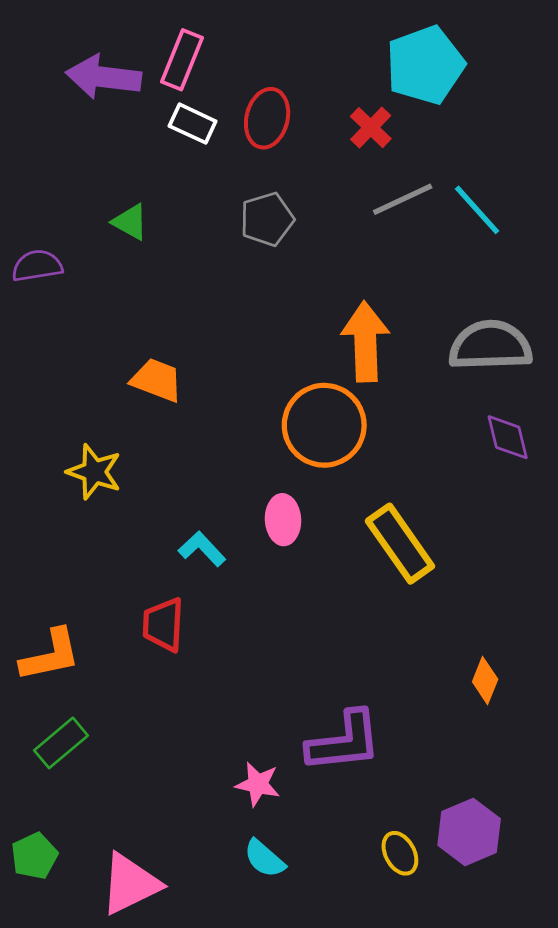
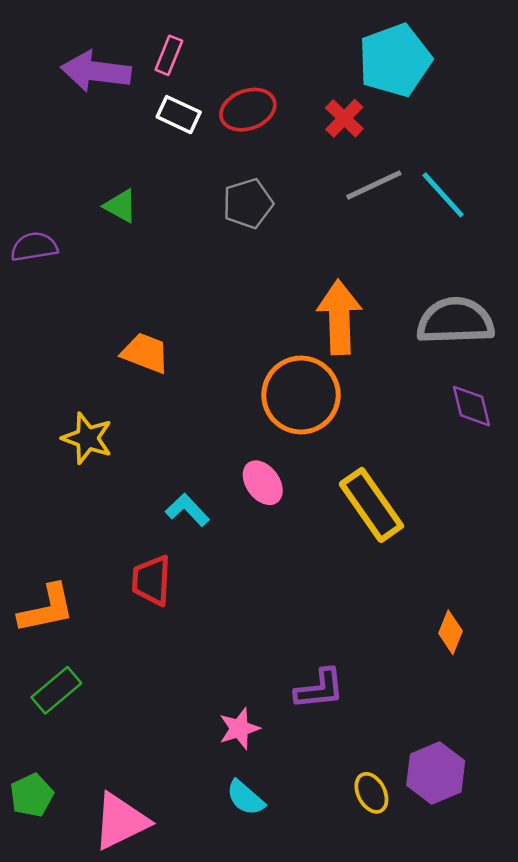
pink rectangle: (182, 60) -> (169, 55), size x0.7
red ellipse: (267, 118) -> (248, 110), turned 56
pink ellipse: (283, 520) -> (263, 483), turned -33
purple L-shape: (344, 742) -> (320, 689), size x0.7
pink star: (258, 784) -> (239, 729), turned -30

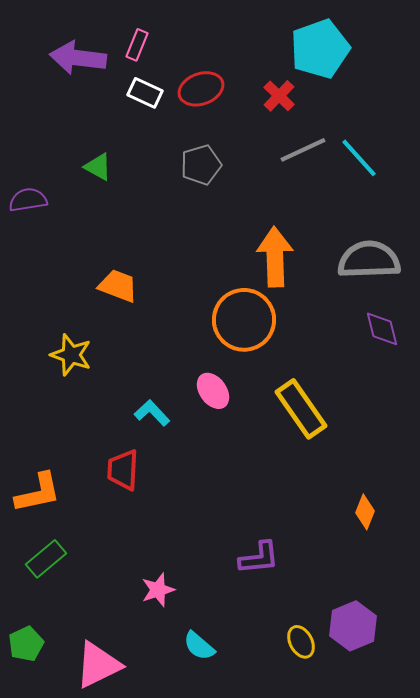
pink star: (239, 729) -> (158, 590), moved

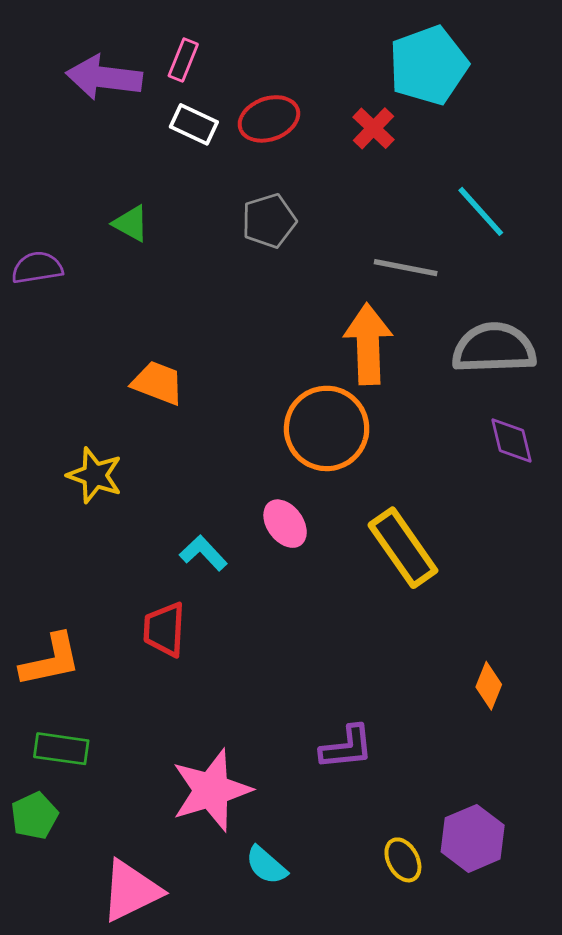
gray line: (303, 150) -> (406, 268), moved, turned 36
green rectangle: (46, 559) -> (61, 749), turned 48
pink star: (158, 590) -> (211, 790), size x1.8
green pentagon: (26, 644) -> (34, 816), moved

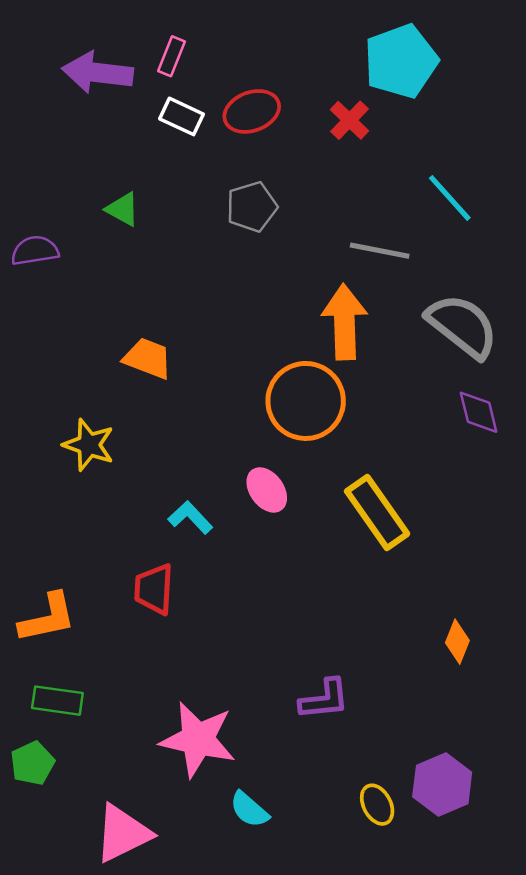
gray semicircle: (494, 348) -> (462, 326), turned 40
pink star: (211, 790) -> (198, 739), turned 30

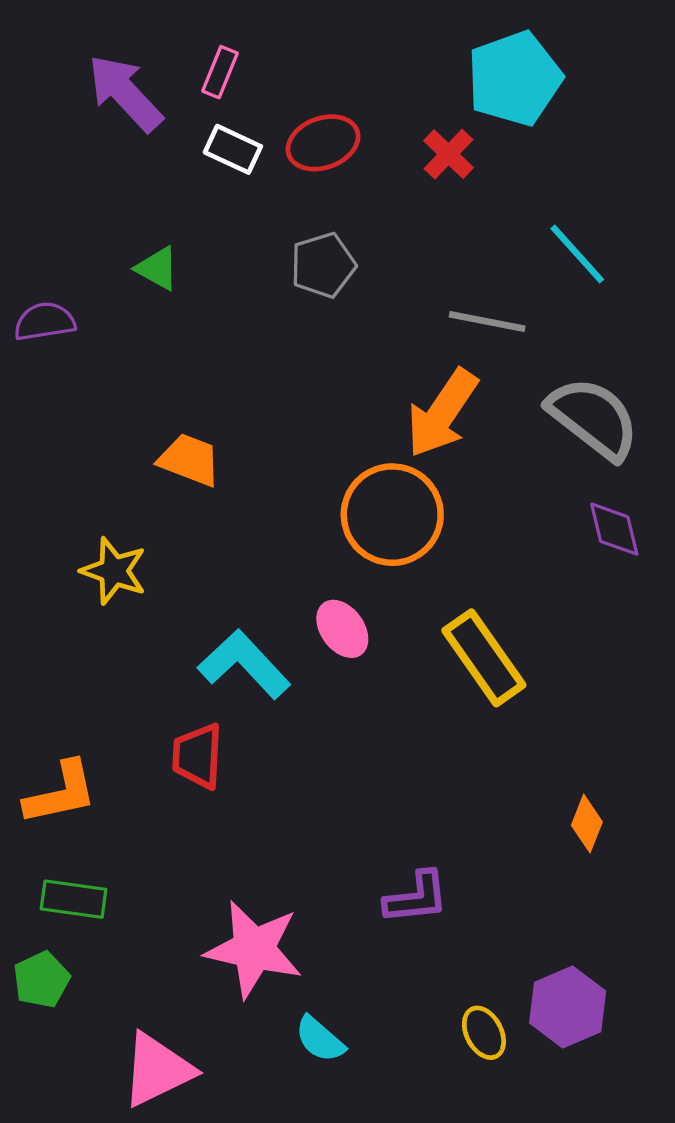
purple arrow: (98, 73) -> (125, 93), turned 40
orange arrow: (344, 322) -> (442, 413), turned -144
cyan L-shape: (190, 518) -> (244, 664), size x1.6

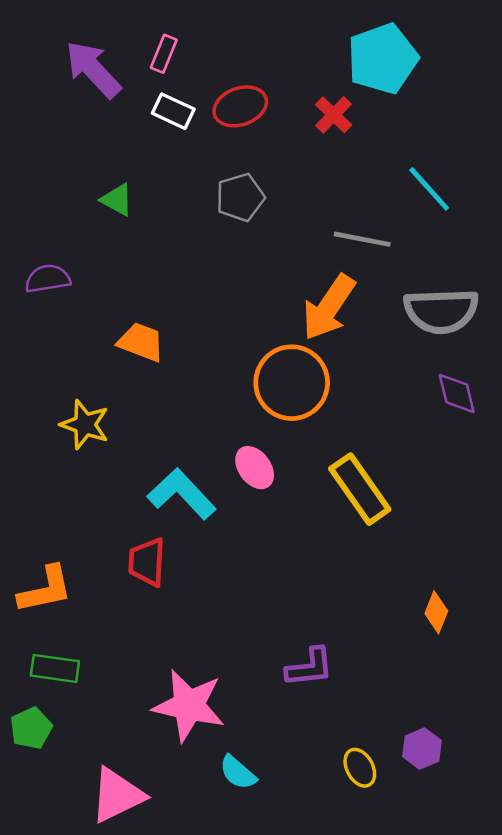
purple semicircle: (45, 322) -> (48, 279), moved
gray semicircle: (593, 418) -> (441, 311), turned 140
purple hexagon: (568, 1007) -> (422, 749), size x0.7

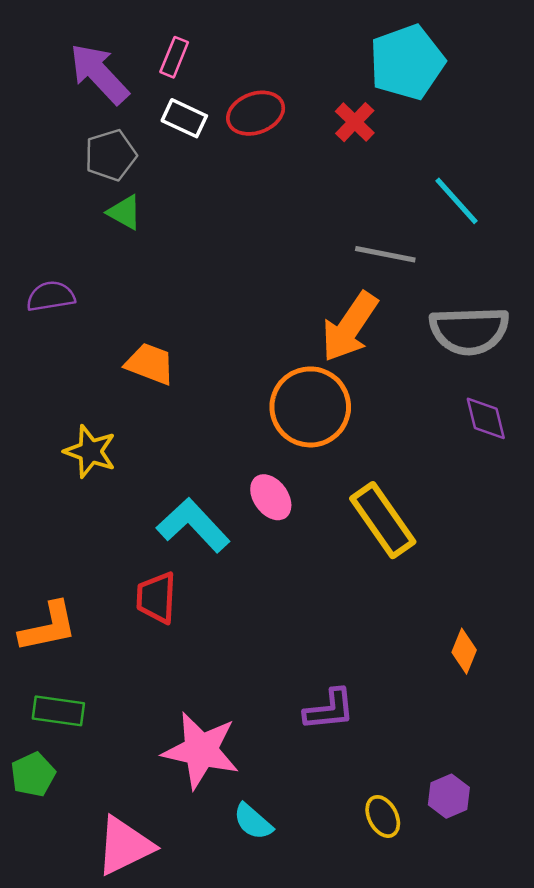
gray pentagon: (240, 197) -> (111, 155), moved

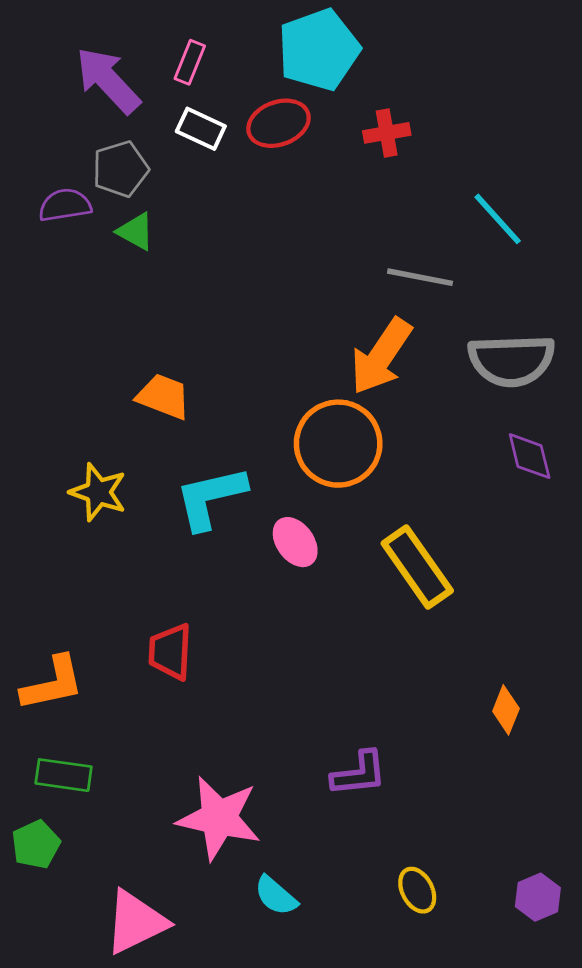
cyan pentagon: (407, 62) -> (319, 50), moved
red cross: (355, 122) -> (387, 133), turned 36
purple semicircle: (51, 296) -> (65, 205), moved
cyan L-shape: (193, 525) -> (211, 498), moved, turned -60
purple hexagon: (449, 796) -> (538, 897), moved

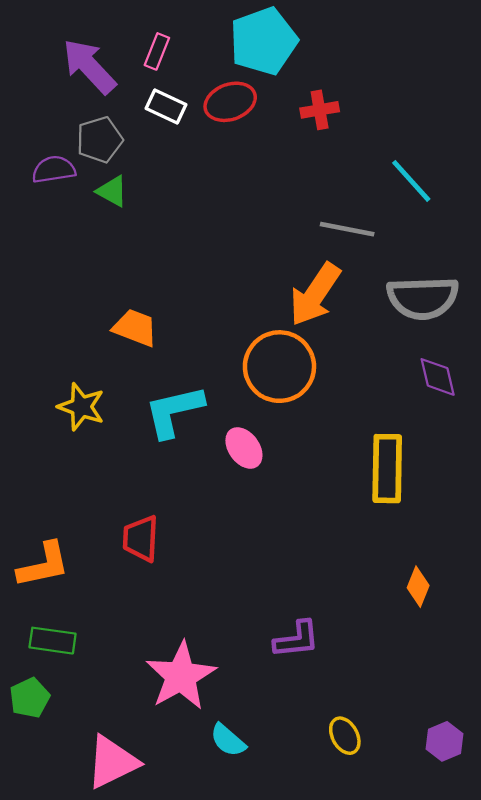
yellow rectangle: (417, 567) -> (387, 469), moved, turned 36
pink star: (219, 818) -> (181, 676), turned 30

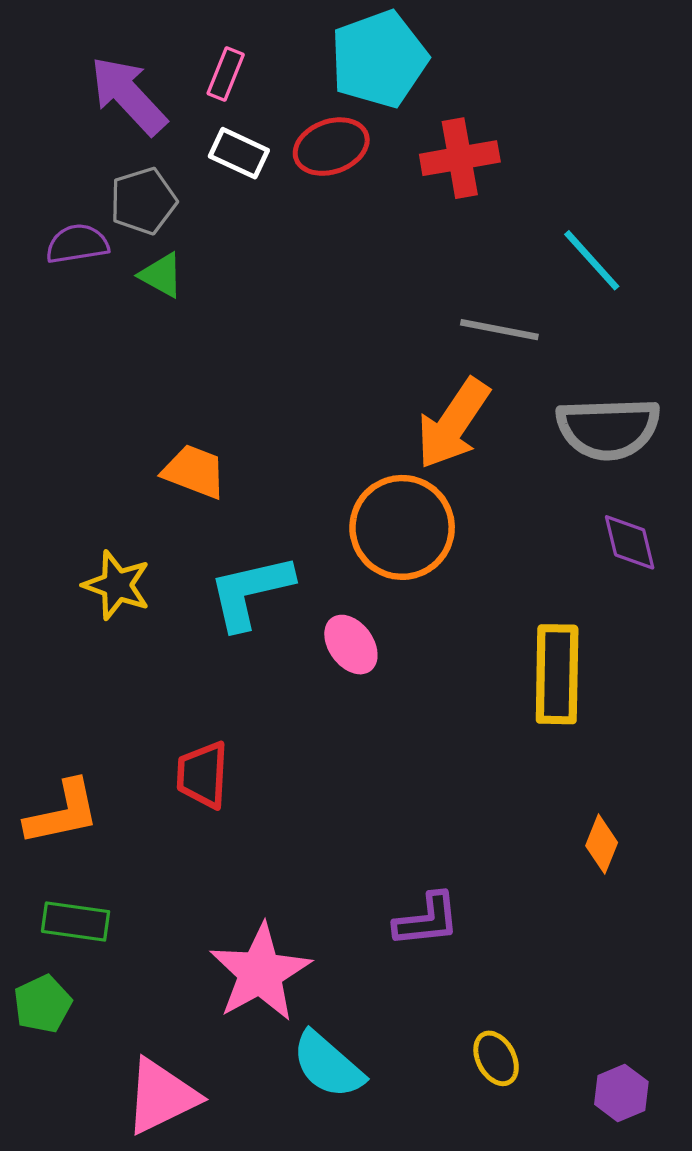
red cross: (320, 110) -> (460, 158), size x1.4
cyan semicircle: (228, 740) -> (328, 1065), size x1.4
purple hexagon: (445, 741) -> (621, 1093), moved

